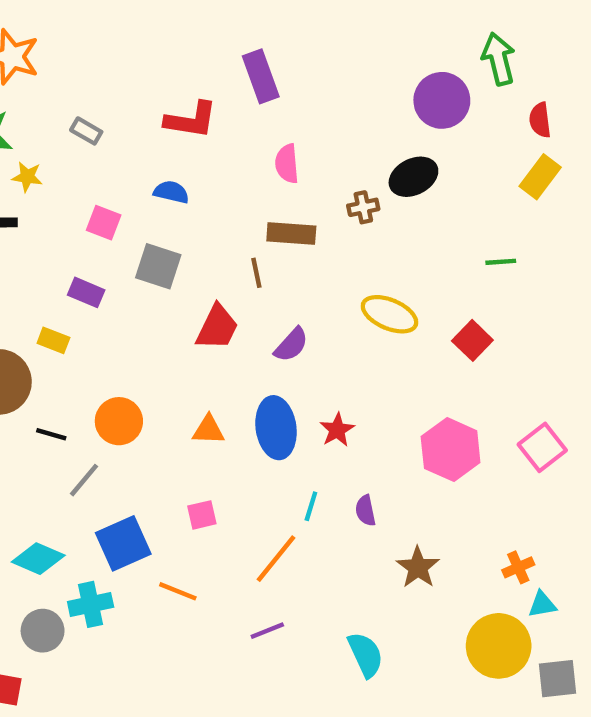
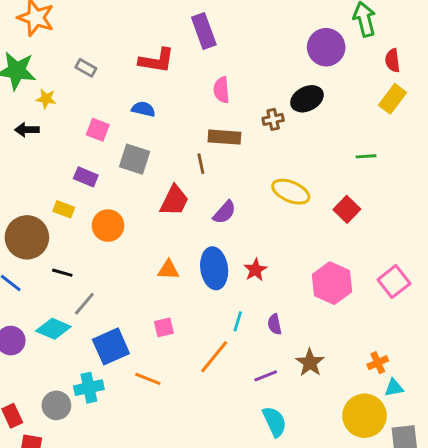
orange circle: (119, 421) -> (108, 226), moved
cyan diamond: (38, 559) -> (53, 329), moved
purple line: (267, 631) -> (266, 376), moved

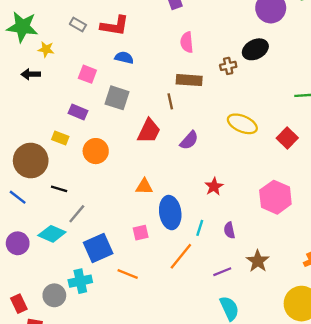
red L-shape: (157, 60) -> (115, 26), moved
blue ellipse: (214, 268) -> (170, 213), moved

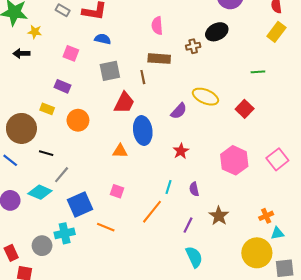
gray square: (117, 98) -> (110, 71), moved, turned -30
purple semicircle: (189, 140) -> (179, 111), moved
blue ellipse: (170, 213) -> (143, 131), moved
pink square: (141, 233) -> (117, 191), turned 32
purple line: (222, 272) -> (188, 225), turned -42

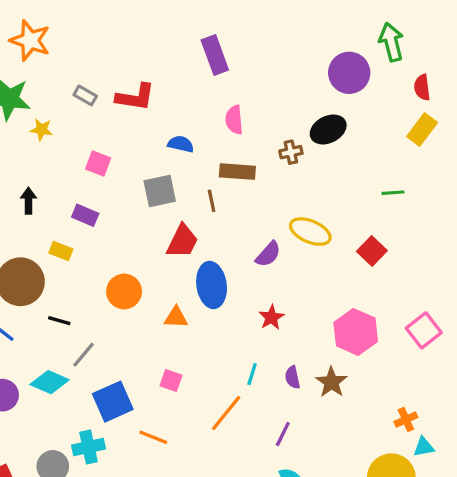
blue semicircle: (103, 39) -> (181, 144), moved
black arrow: (21, 53) -> (28, 201), moved, turned 91
orange circle: (78, 120) -> (124, 291), moved
brown star: (219, 216) -> (331, 382), moved

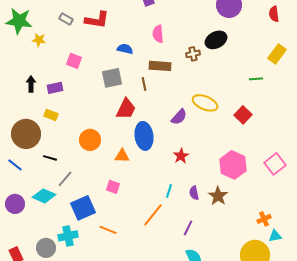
yellow rectangle: (422, 129) -> (277, 54), moved
purple rectangle: (85, 215) -> (55, 88), moved, turned -35
pink square: (171, 381) -> (113, 187), moved

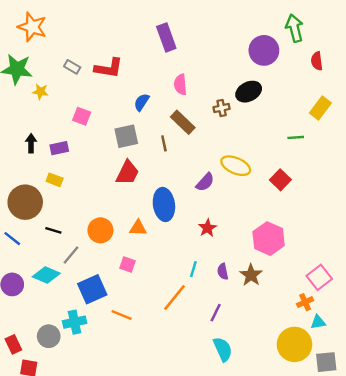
blue semicircle: (125, 49) -> (142, 102), turned -70
brown rectangle: (160, 66) -> (183, 122), turned 40
red trapezoid: (126, 109) -> (127, 173), moved
orange circle: (90, 140) -> (100, 230), moved
pink square: (275, 164) -> (319, 277), moved

